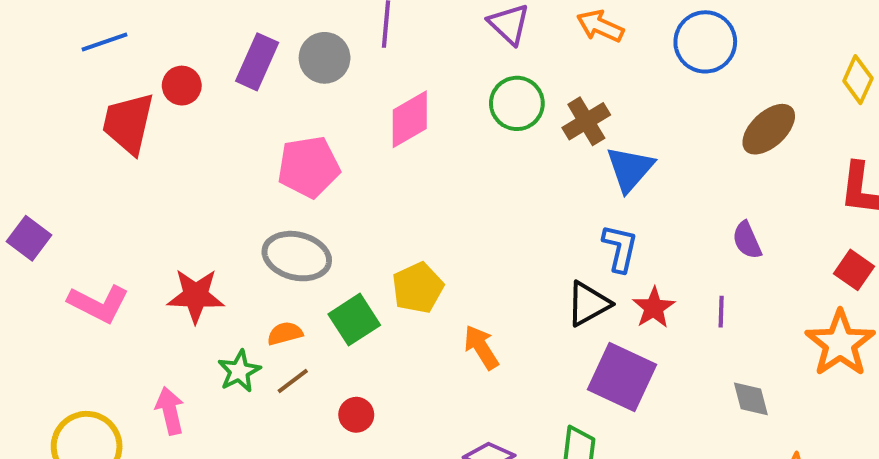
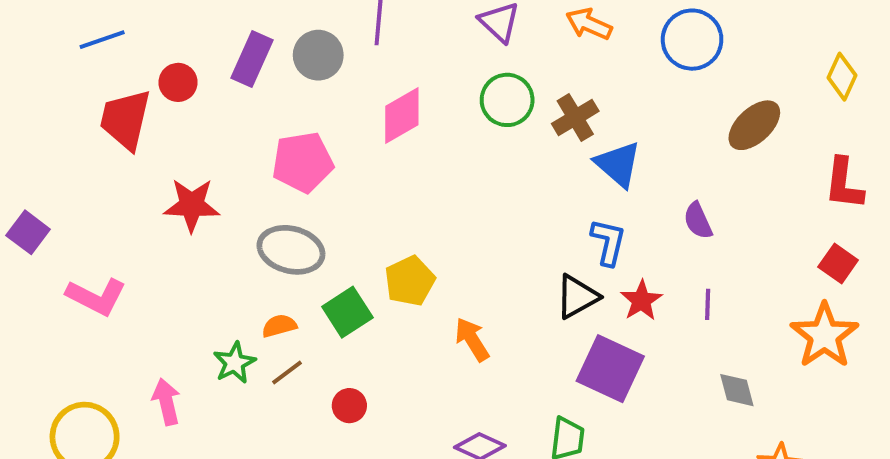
blue triangle: (630, 169) -> (618, 164), turned -30
purple semicircle: (747, 240) -> (698, 221), moved
red star: (196, 296) -> (192, 205), moved

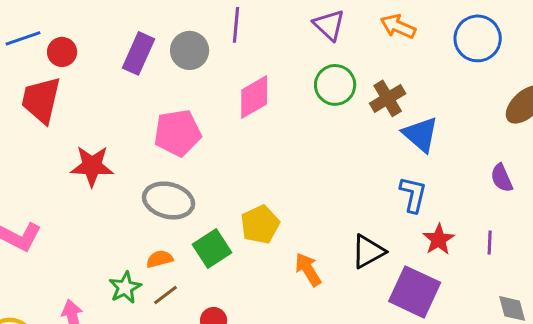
red circle: (178, 82) -> (62, 52), moved
purple semicircle: (698, 221) -> (502, 178), moved
black triangle: (577, 297) -> (368, 251), moved

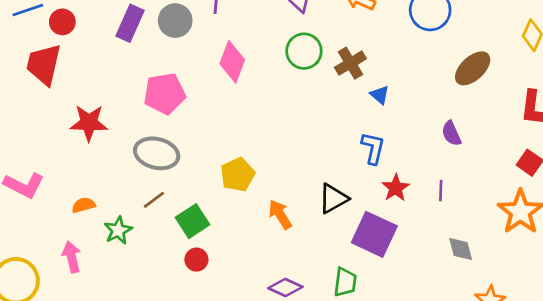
pink diamond: (254, 97) -> (232, 62), turned -39
blue triangle: (421, 134) -> (380, 95), size x0.6
green square: (212, 248) -> (192, 221), moved
orange semicircle: (160, 259) -> (84, 205), moved
brown line: (166, 295) -> (154, 200), moved

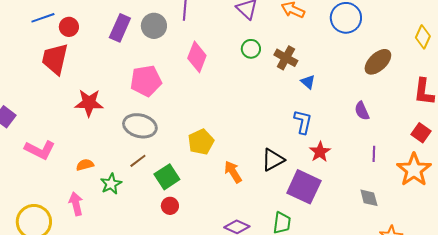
green circle: (304, 51) -> (251, 49), size x0.7
brown cross: (350, 63) -> (286, 58), turned -30
purple line: (441, 191) -> (374, 154), moved

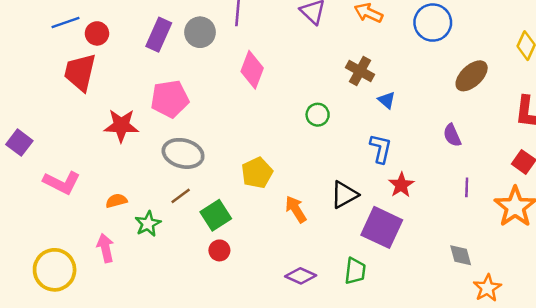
green circle: (251, 49) -> (318, 115), moved
pink pentagon: (146, 81) -> (170, 99), moved
gray diamond: (369, 198) -> (461, 255), moved

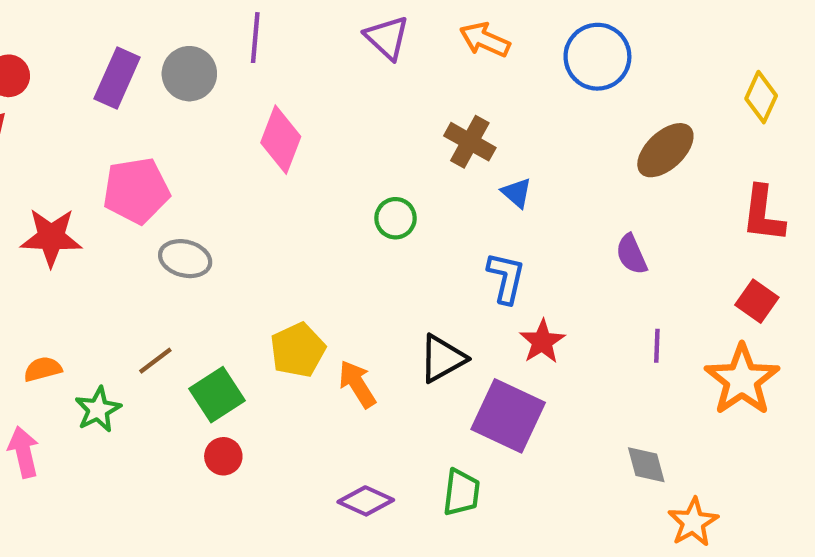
gray ellipse: (183, 153) -> (185, 259), moved, size x0.7
yellow pentagon: (257, 173) -> (298, 350), moved

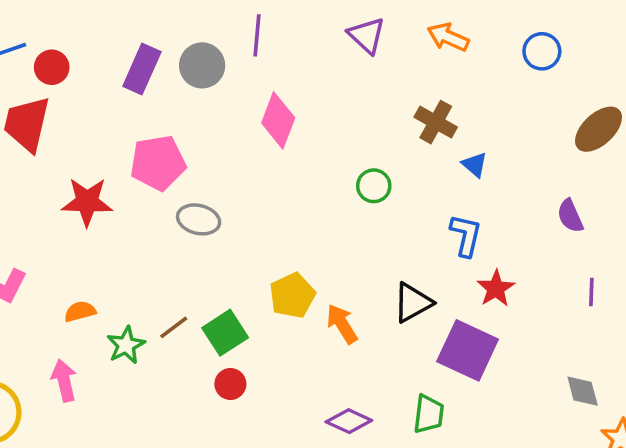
blue circle: (597, 57) -> (542, 51), size x0.7
brown line: (155, 361) -> (174, 327), moved

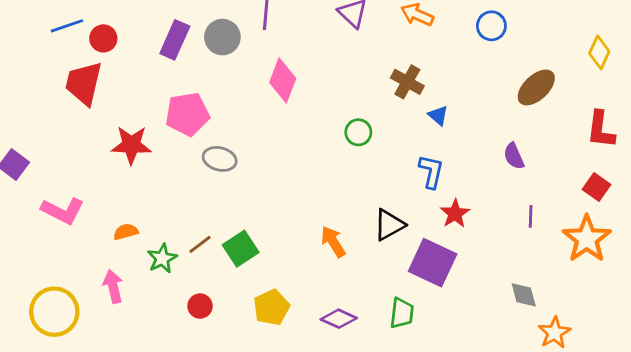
yellow pentagon: (292, 296) -> (271, 307), moved
red circle: (230, 384) -> (200, 306), moved

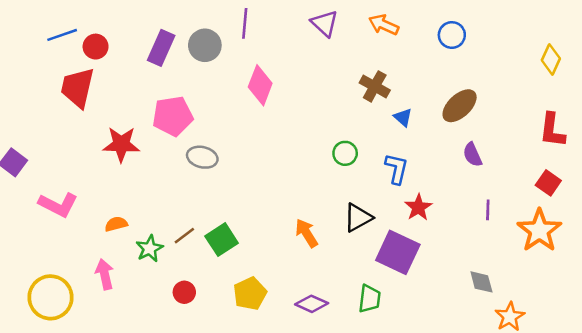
brown ellipse: (536, 87) -> (460, 106), moved
green circle: (358, 132) -> (345, 153), moved

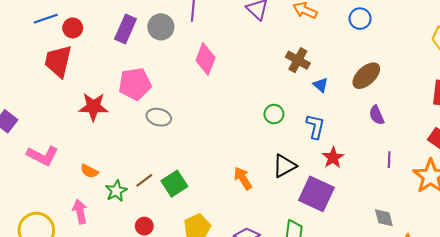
orange semicircle: (116, 224) -> (89, 171), turned -138

